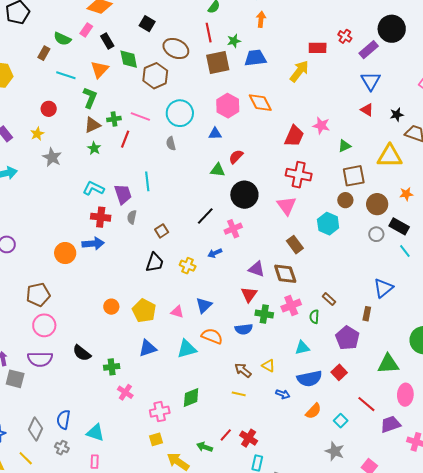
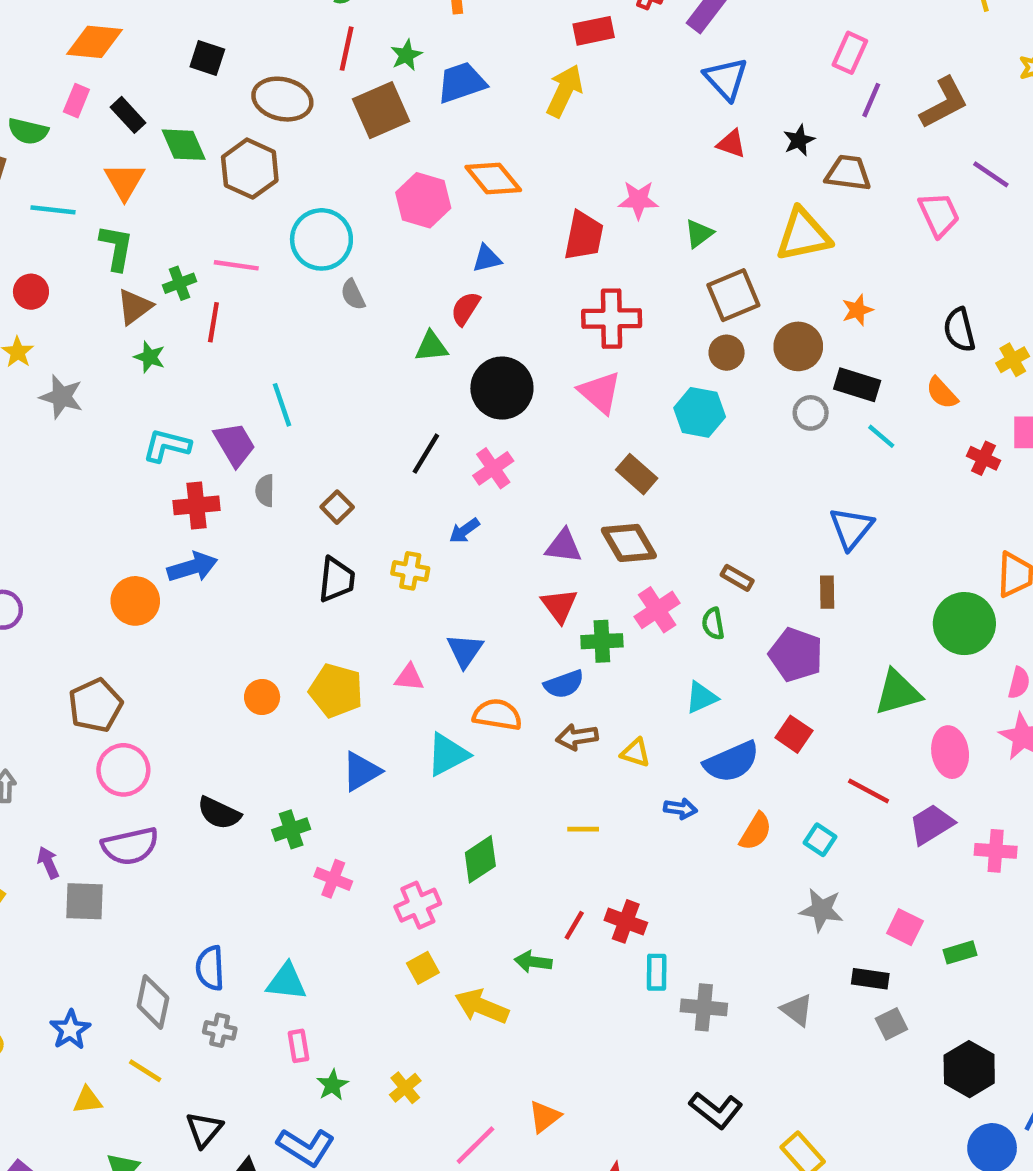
red line: (209, 33) -> (347, 49), turned 36
blue triangle: (215, 134) -> (487, 258), moved
gray semicircle: (171, 143) -> (353, 295), moved
brown arrow: (243, 370) -> (577, 737), moved, turned -36

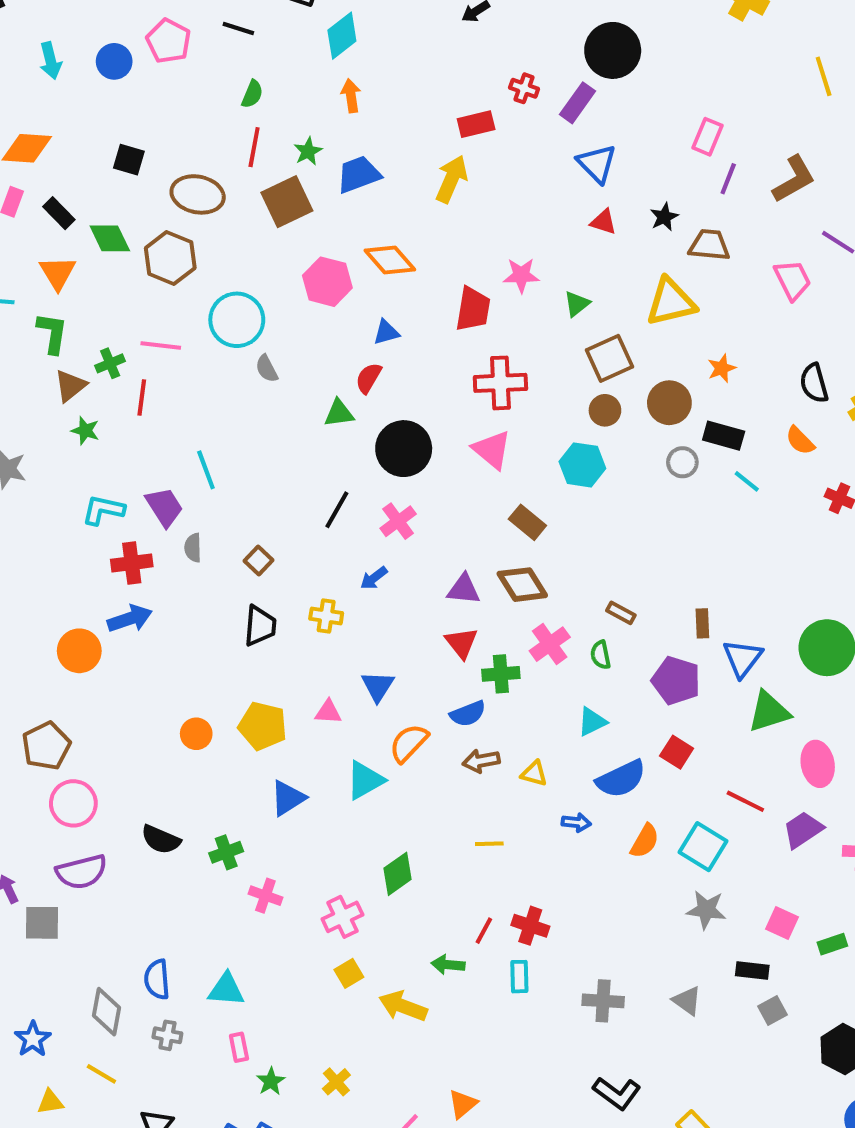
blue triangle: (851, 528) -> (742, 658), moved
orange semicircle: (497, 715) -> (409, 743), turned -54
cyan square: (820, 840) -> (703, 847), size x1.6
cyan rectangle: (657, 972) -> (519, 977), moved

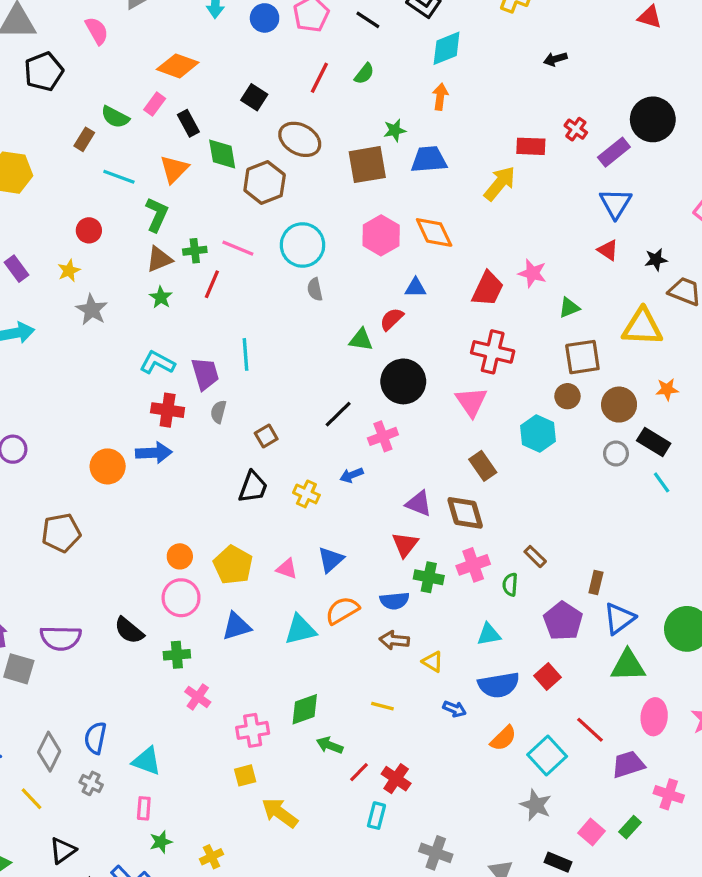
red line: (254, 147) -> (319, 78), moved
pink circle: (73, 803) -> (181, 598), moved
green rectangle: (832, 944) -> (630, 827), moved, turned -45
green arrow: (448, 965) -> (330, 745), moved

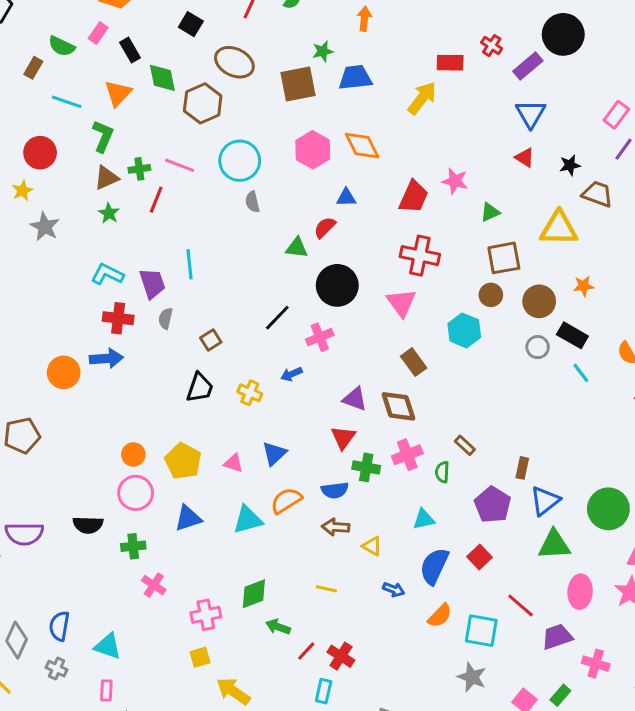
red circle: (89, 230) -> (40, 153), size x1.4
black semicircle: (129, 630) -> (88, 525), turned -36
blue semicircle: (499, 685) -> (434, 566), turned 126
cyan square: (547, 755) -> (481, 631), turned -36

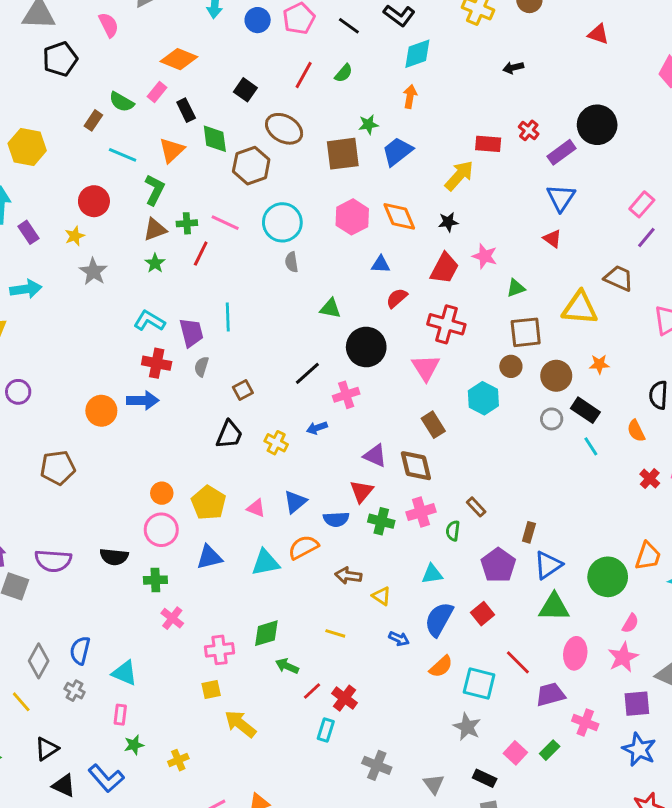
blue trapezoid: (355, 78) -> (397, 152), turned -36
black star: (570, 165) -> (448, 222), moved
red semicircle: (325, 228) -> (397, 298), moved
blue semicircle: (335, 490) -> (336, 519), moved

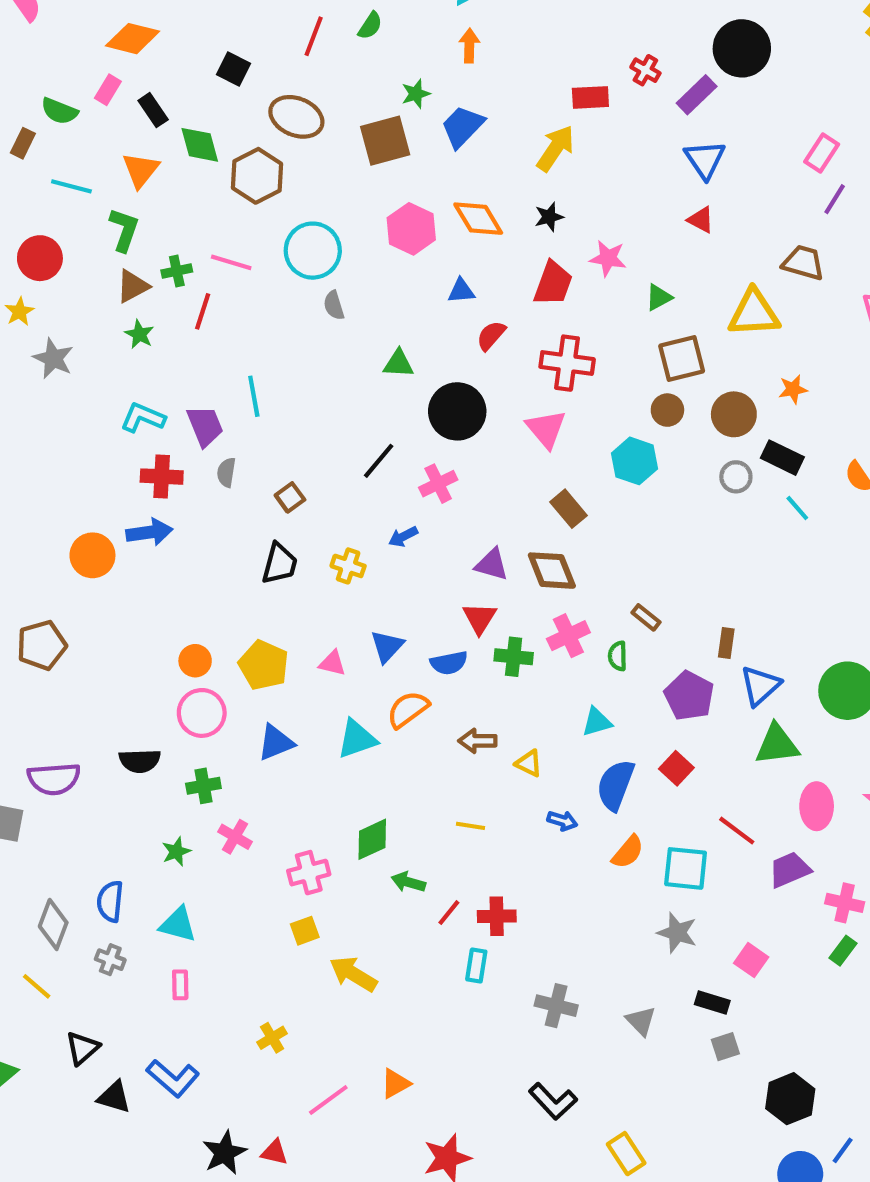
red cross: (345, 698) -> (497, 916), turned -30
green star: (134, 745) -> (176, 852), moved
green rectangle: (550, 750) -> (843, 951), moved

